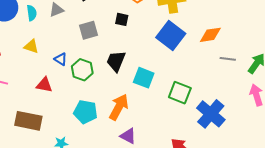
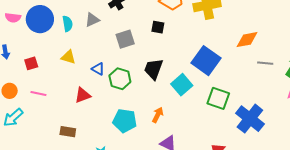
blue square: (171, 35) -> (206, 61), moved
cyan square: (144, 78) -> (182, 85), turned 30
red triangle: (44, 85) -> (83, 95), turned -30
orange arrow: (119, 107) -> (158, 115), size x0.6
brown rectangle: (28, 121) -> (68, 132), size x0.6

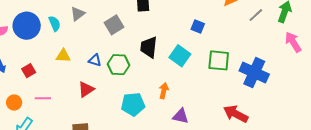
blue square: (206, 61) -> (198, 27), size x0.5
gray line: (265, 63) -> (256, 15), turned -35

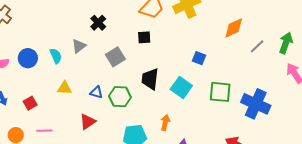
blue circle: (27, 26) -> (28, 58), size x0.7

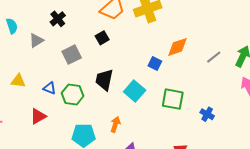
orange diamond: (234, 28) -> (177, 47), moved
black square: (144, 37) -> (102, 38), turned -32
cyan semicircle: (56, 56) -> (12, 26), moved
blue cross: (256, 104) -> (207, 114), size x0.5

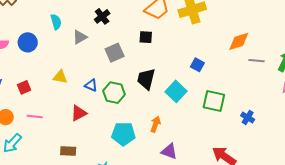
black square: (102, 38) -> (146, 37), turned 32
orange diamond: (177, 47) -> (239, 41), moved
gray line: (214, 57) -> (256, 61), turned 42

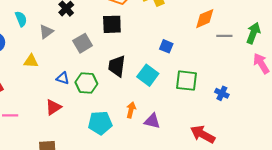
black square: (146, 37) -> (112, 24), size x1.5
yellow triangle: (60, 77) -> (31, 61), moved
purple triangle: (169, 151) -> (152, 121), moved

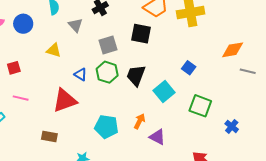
gray triangle: (46, 32) -> (76, 25), turned -49
green hexagon: (86, 83) -> (107, 72), moved
red triangle: (53, 107) -> (65, 100), size x1.5

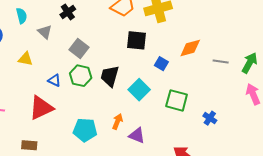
black square: (141, 34) -> (136, 40), moved
gray square: (108, 45) -> (79, 49), turned -30
orange diamond: (233, 50) -> (190, 48), moved

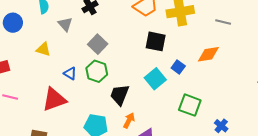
gray line: (221, 62) -> (223, 22), moved
black trapezoid: (110, 76) -> (120, 95), moved
cyan square: (139, 90) -> (155, 79), moved

